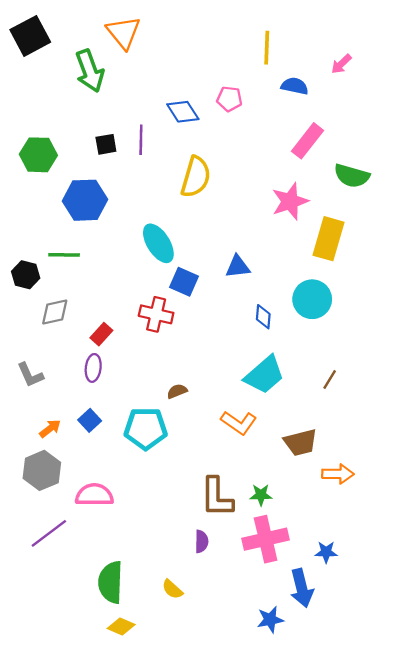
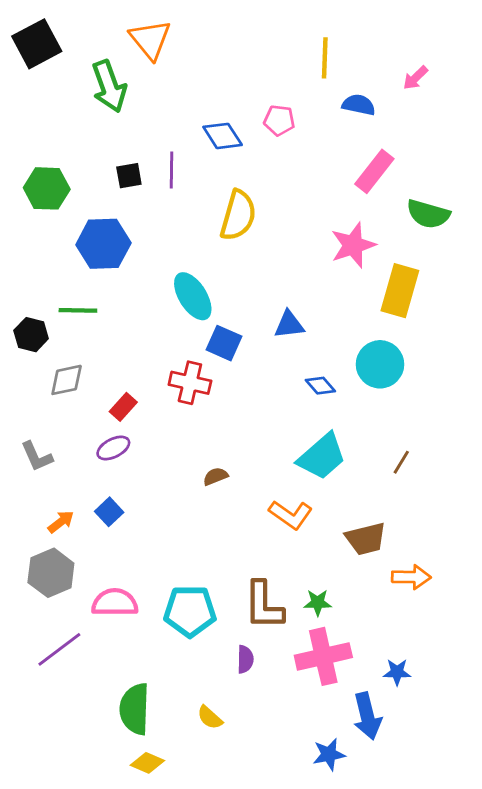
blue diamond: (263, 317) -> (320, 386), turned -45
purple ellipse: (93, 368) -> (113, 448), turned 56
cyan pentagon: (146, 429) -> (190, 611), moved

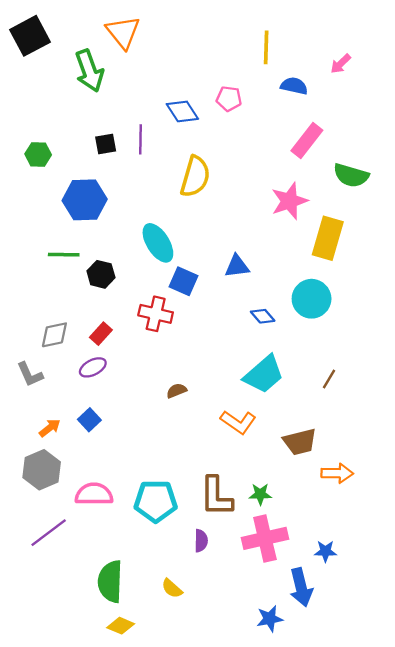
green hexagon: (47, 188) -> (38, 154), size x0.7
black hexagon: (31, 335) -> (101, 274), moved
gray diamond: (67, 380) -> (54, 335), moved

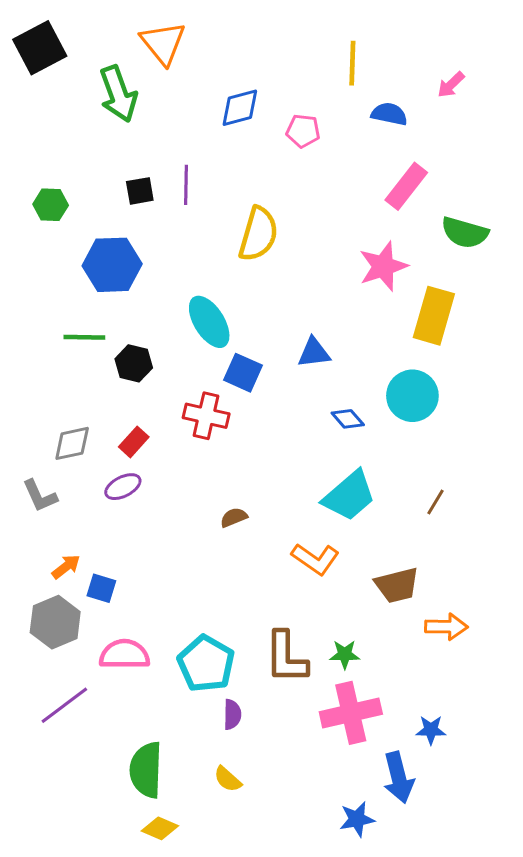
blue diamond: (182, 111) -> (240, 108), moved, turned -72
blue square: (89, 420) -> (101, 588), moved, turned -30
cyan pentagon: (156, 501) -> (206, 664), turned 30
purple semicircle: (201, 541) -> (232, 714), moved

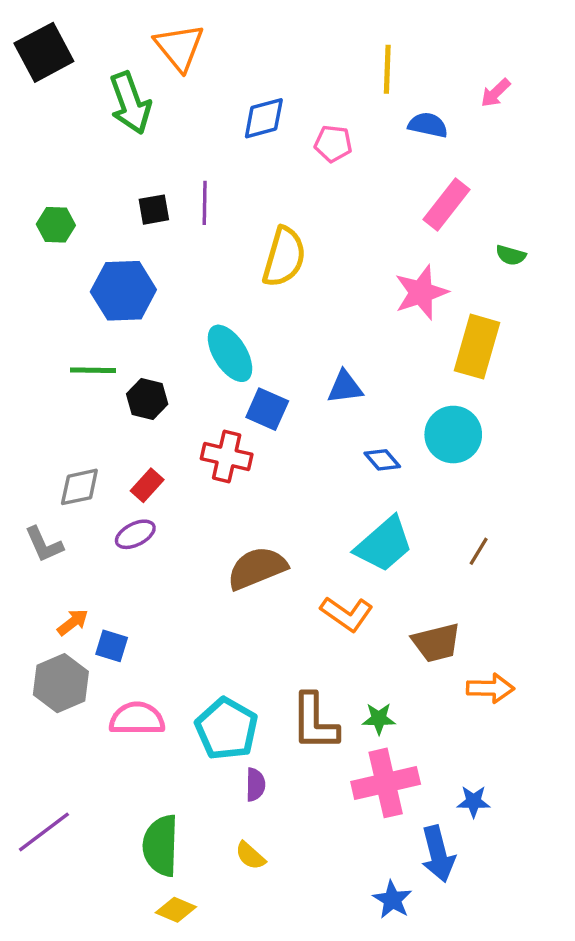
green semicircle: (465, 233) -> (511, 255), size x0.6
brown semicircle: (234, 517) -> (257, 568), size x2.0
purple line: (64, 705) -> (44, 832), moved
blue star: (357, 819) -> (392, 900), turned -30

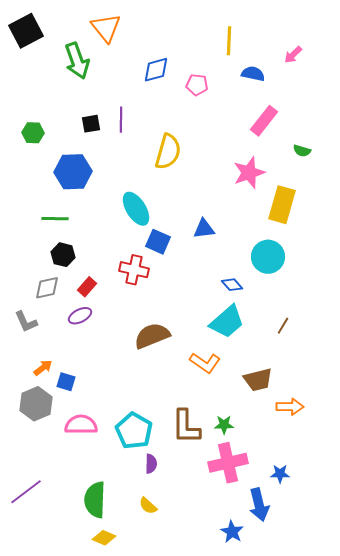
black hexagon: (147, 399) -> (63, 255), moved
blue diamond: (382, 460) -> (232, 285), moved

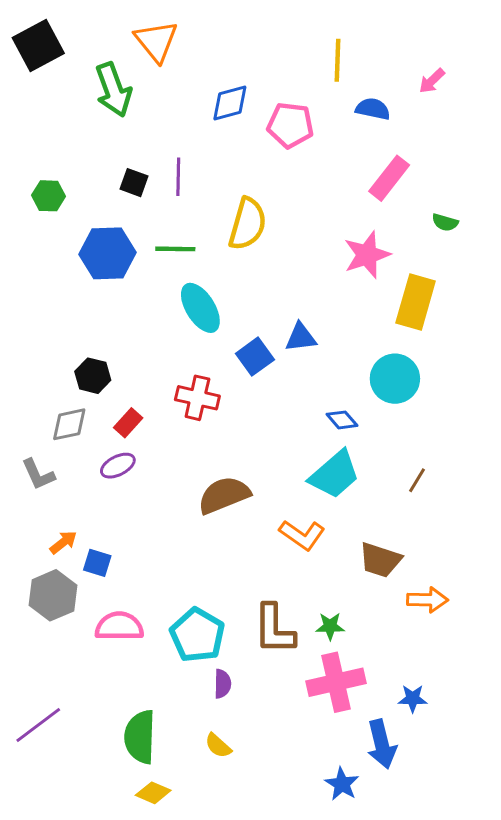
pink pentagon: (197, 85) -> (290, 125), size x1.4
black square: (91, 124) -> (134, 183), turned 30
green line: (55, 219) -> (175, 249), moved
blue square: (158, 242) -> (255, 357), moved, turned 30
brown trapezoid: (258, 380) -> (380, 560), turned 32

